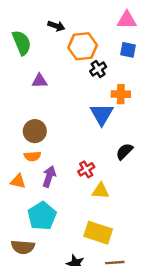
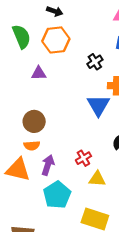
black arrow: (56, 26) -> (55, 11), moved
orange hexagon: (83, 46) -> (56, 40), moved
orange triangle: (18, 181) -> (18, 170), size x1.6
cyan pentagon: (42, 216) -> (57, 195), moved

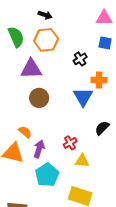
purple triangle: (39, 73) -> (31, 69), size x1.6
brown circle: (34, 121) -> (39, 98), moved
orange semicircle: (32, 146) -> (25, 132), turned -136

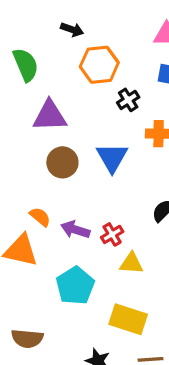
orange hexagon: (46, 40) -> (99, 65), moved
blue triangle: (83, 97) -> (112, 158), moved
purple arrow: (39, 149) -> (75, 230), moved, turned -90

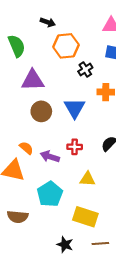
red cross: (112, 234) -> (75, 147), moved, turned 32
brown semicircle: (27, 339) -> (18, 217), moved

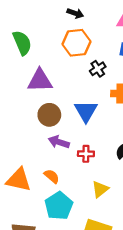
black arrow: (48, 22) -> (75, 13), moved
orange semicircle: (26, 148) -> (52, 176), moved
purple arrow: (50, 157) -> (59, 142), moved
yellow triangle: (87, 179) -> (100, 189), turned -42

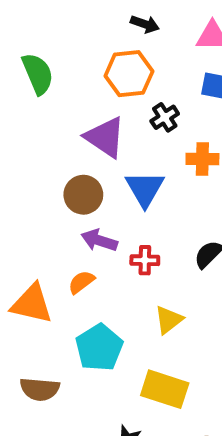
black arrow: (75, 13) -> (145, 24), moved
purple triangle: (40, 81) -> (105, 137), moved, turned 36
orange semicircle: (52, 176) -> (81, 282), moved, turned -77

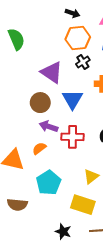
orange hexagon: (129, 74) -> (78, 38), moved
red cross: (145, 260) -> (72, 137), size x1.5
yellow triangle: (169, 320) -> (91, 176), moved

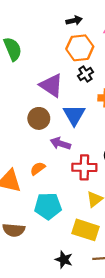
black arrow: (72, 13) -> (74, 20), turned -32
purple arrow: (49, 127) -> (60, 143), moved
red cross: (72, 137) -> (84, 167), moved
cyan pentagon: (49, 183) -> (48, 206), turned 30

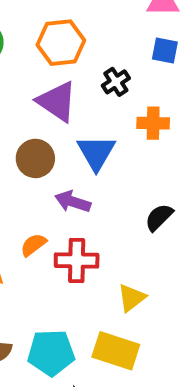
orange hexagon: (80, 48) -> (61, 43), moved
red cross: (84, 167) -> (77, 260), moved
cyan pentagon: (48, 206) -> (51, 353), moved

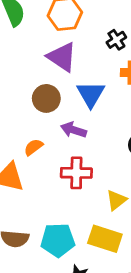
black cross: (116, 82) -> (116, 40), moved
orange semicircle: (33, 245) -> (33, 147), moved

